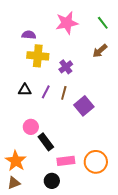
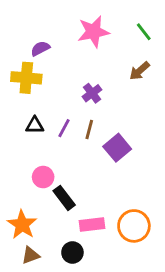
purple semicircle: (29, 35) -> (40, 48), turned -32
yellow cross: (38, 56) -> (26, 78), moved
brown triangle: (14, 183) -> (31, 255), moved

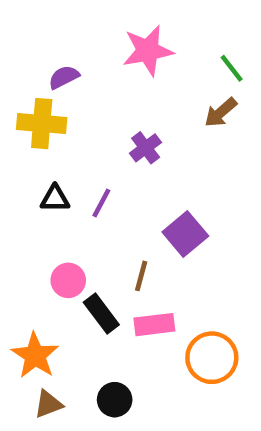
green line: (144, 32) -> (232, 68), moved
brown line: (89, 130) -> (141, 276), moved
pink rectangle: (92, 225) -> (154, 325), moved

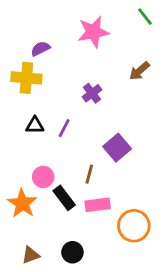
green line: (232, 68) -> (145, 17), moved
orange star: (35, 355) -> (22, 203), moved

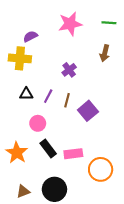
green line: (145, 17) -> (109, 23), moved, turned -48
brown arrow: (139, 71) -> (105, 53), turned -35
brown line: (89, 174) -> (67, 100), moved
pink circle: (43, 177) -> (38, 123), moved
black circle: (72, 252) -> (54, 189), size x1.5

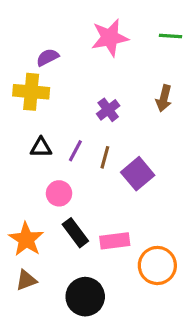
brown arrow: (105, 53) -> (164, 98), moved
brown triangle: (23, 191) -> (26, 280), moved

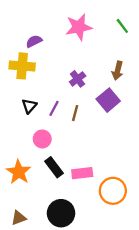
green line: (170, 36) -> (122, 26), turned 49
black triangle: (41, 147) -> (29, 106), turned -49
purple square: (138, 174) -> (108, 100), moved
brown triangle: (26, 280) -> (19, 218), moved

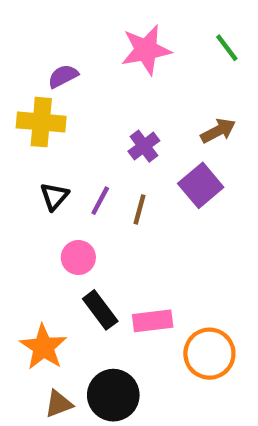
brown arrow: (118, 71) -> (218, 131), turned -132
orange star: (19, 172) -> (43, 347), moved
brown triangle: (19, 218) -> (59, 404), moved

